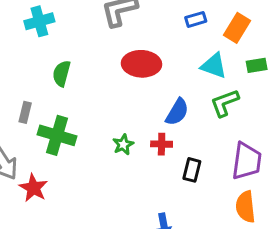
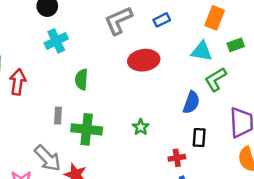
blue rectangle: (196, 19) -> (162, 20), moved
blue semicircle: (177, 112) -> (191, 102), moved
red cross: (162, 144) -> (177, 158), moved

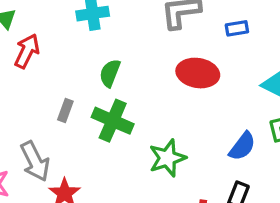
green star: (141, 127) -> (167, 158), size x1.6
green cross: (87, 129) -> (113, 121), moved

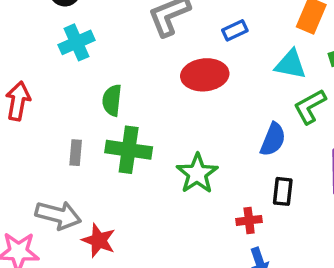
blue rectangle: (237, 28) -> (235, 30), moved
gray arrow: (35, 161) -> (58, 215), turned -33

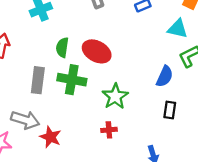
red ellipse: (205, 75) -> (97, 51), moved, turned 32
gray rectangle: (76, 153) -> (38, 80), size x1.6
red cross: (249, 220) -> (109, 130), moved

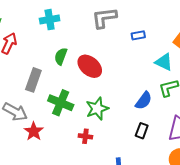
green cross: (72, 80) -> (61, 103), moved

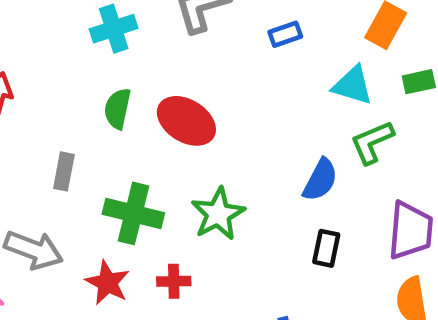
cyan cross: (50, 20) -> (114, 29), moved
gray rectangle: (33, 80) -> (64, 171), size x0.7
red star: (34, 131) -> (107, 283), moved
red cross: (85, 136) -> (174, 281), moved

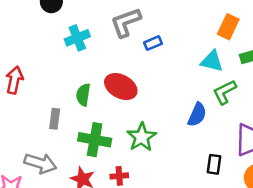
blue rectangle: (285, 34) -> (153, 43), moved
green semicircle: (118, 109) -> (83, 95), moved
black rectangle: (326, 248) -> (214, 164), moved

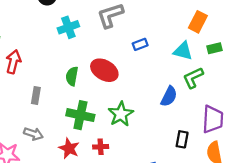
blue rectangle: (153, 43) -> (140, 44), moved
gray rectangle: (55, 119) -> (36, 95), moved
gray arrow: (40, 163) -> (33, 134), size x0.7

